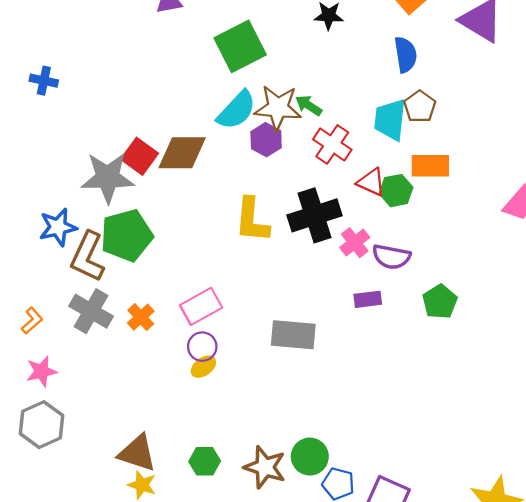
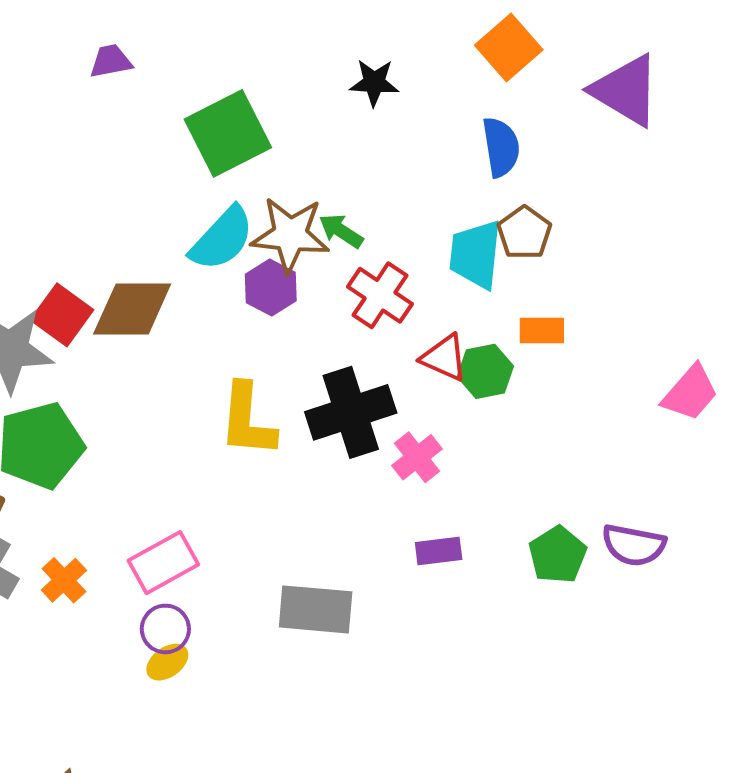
orange rectangle: (430, 166) -> (542, 330), size x0.7
purple semicircle: (391, 257) -> (634, 545), moved

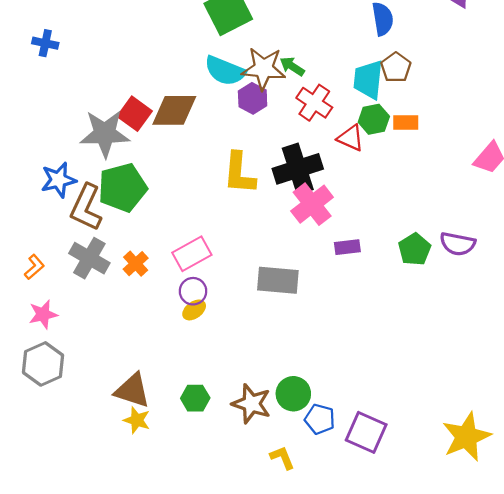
cyan semicircle: (222, 239) -> (225, 71), turned 69
green hexagon: (485, 371) -> (374, 119), moved
pink cross: (417, 457) -> (312, 204), moved, size x1.5

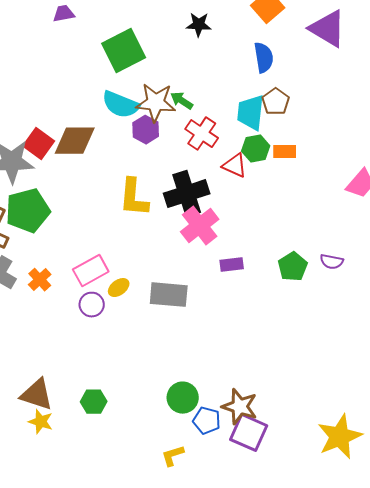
purple semicircle: (458, 244) -> (332, 262), size x0.7
yellow ellipse: (194, 310) -> (119, 288), moved
brown star: (251, 404) -> (240, 407), moved
yellow L-shape: (282, 458) -> (173, 456), turned -85

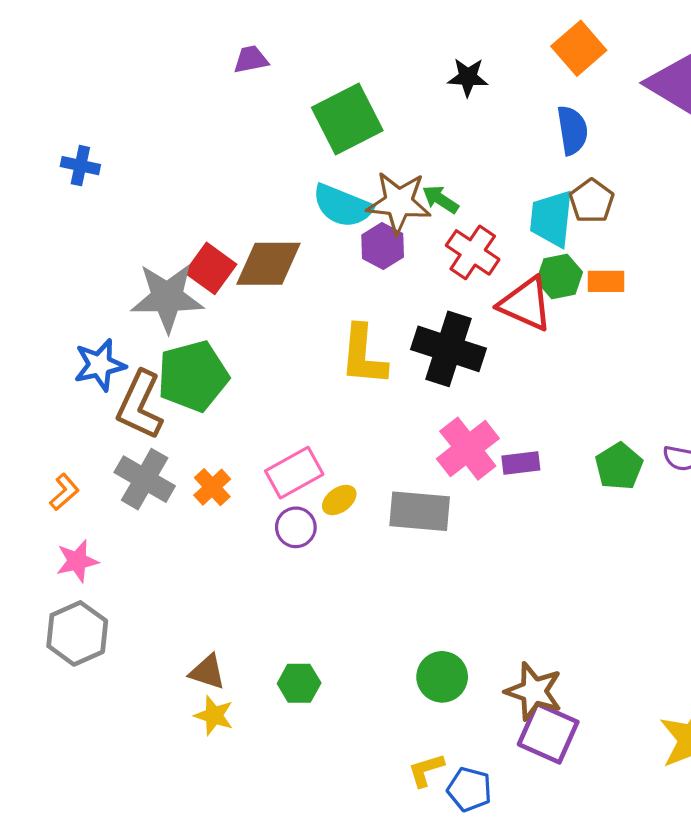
red triangle: (235, 166) -> (526, 304), size x1.4
black cross: (187, 194) -> (449, 349), turned 36
pink cross: (200, 226) -> (468, 449), moved
brown triangle: (37, 395) -> (207, 672), size x0.7
blue pentagon: (207, 421) -> (469, 789), moved

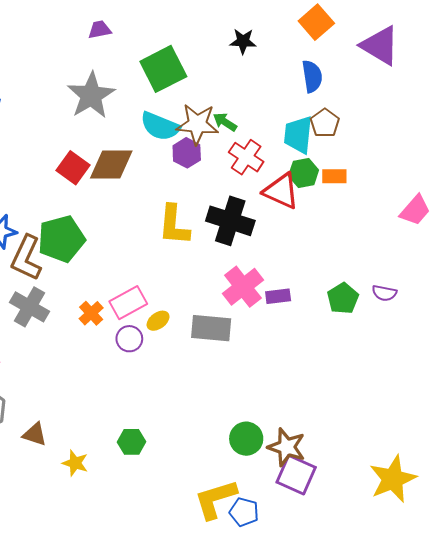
gray star: (167, 297) -> (91, 95), moved, turned -30
orange cross: (212, 487) -> (91, 313), moved
brown triangle: (207, 672) -> (35, 434), moved
green circle: (442, 677) -> (246, 439), moved
yellow L-shape: (426, 770) -> (215, 499), size x1.8

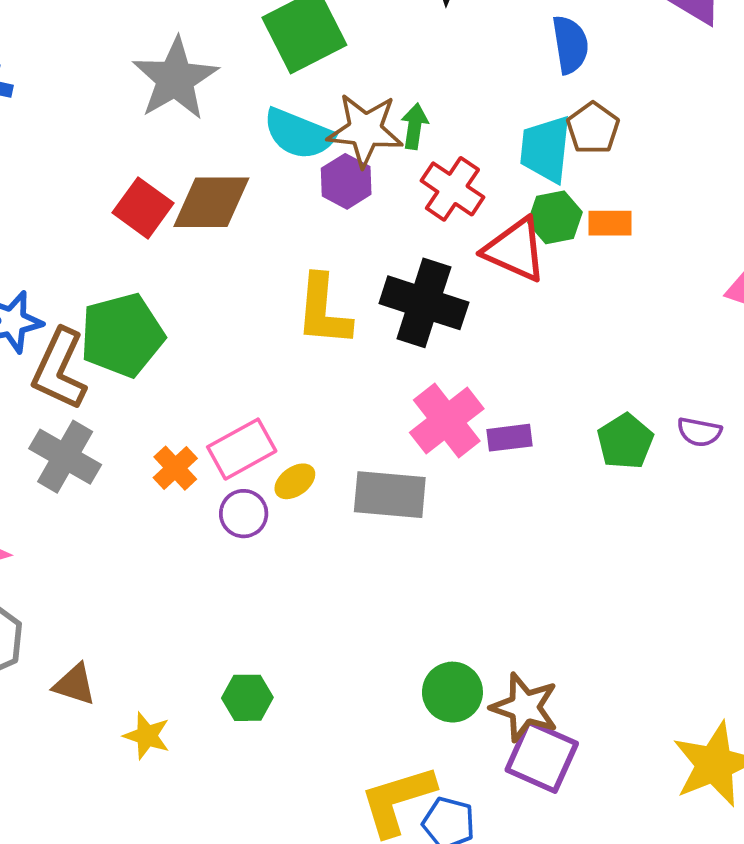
green arrow: (225, 122) -> (414, 126), turned 65

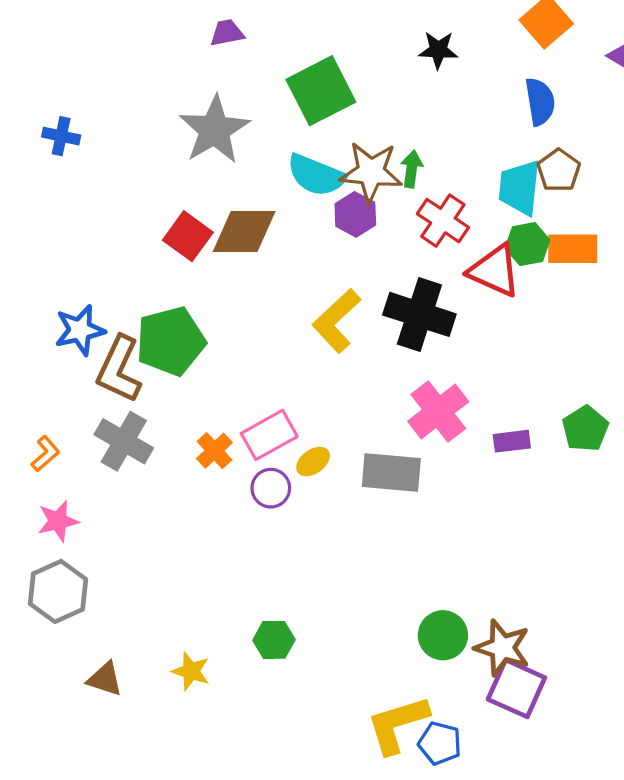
orange rectangle: (610, 223) -> (573, 249), size x1.4
yellow L-shape: (323, 310) -> (337, 321), turned 42
purple rectangle: (509, 438) -> (512, 441), moved
brown triangle: (75, 684) -> (105, 679), moved

